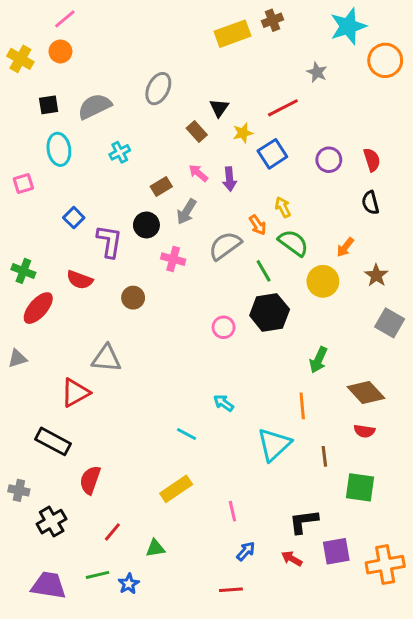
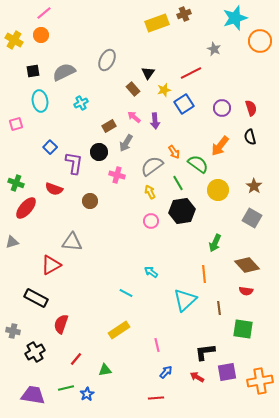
yellow arrow: (283, 207) -> (150, 192), moved
orange arrow: (345, 247) -> (220, 146), moved, size x1.5
gray square: (390, 323) -> (252, 218), moved

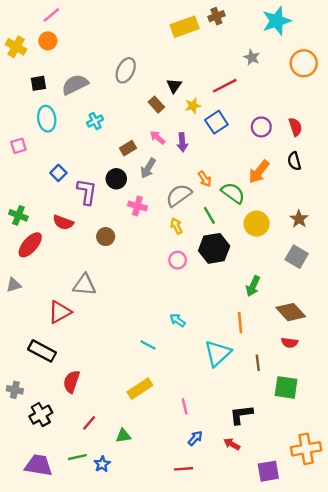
orange circle: (260, 41) -> (304, 63), moved
purple square: (227, 372) -> (268, 471), moved

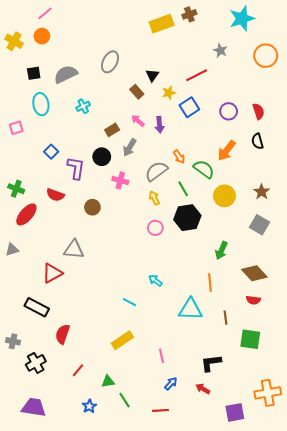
cyan triangle: (218, 353) -> (190, 309), turned 45
green line: (77, 457) -> (124, 400), moved, turned 70

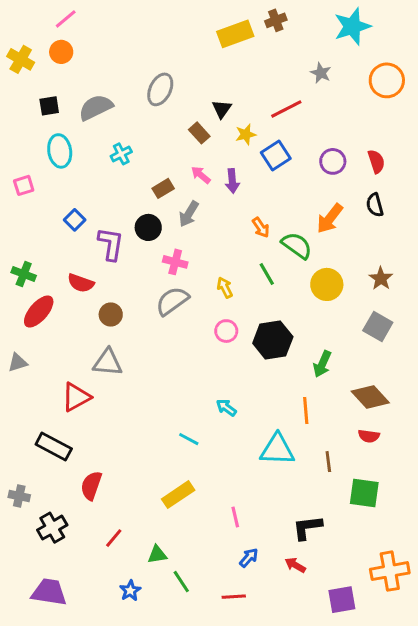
gray semicircle: (156, 171) -> (172, 301), moved
brown circle: (92, 207) -> (111, 315), moved
black hexagon: (187, 218) -> (273, 340), moved

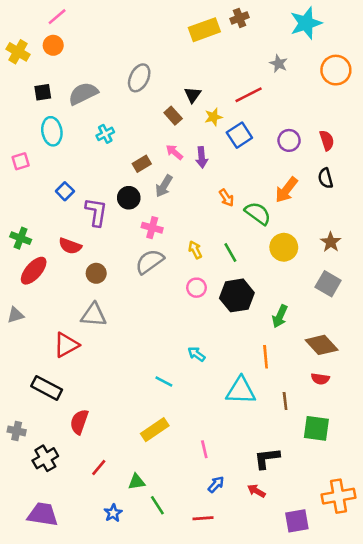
green line: (267, 274) -> (230, 252), moved

